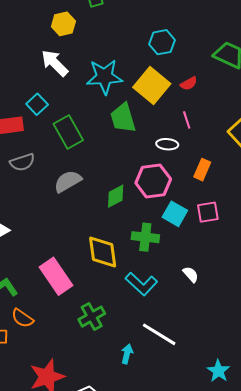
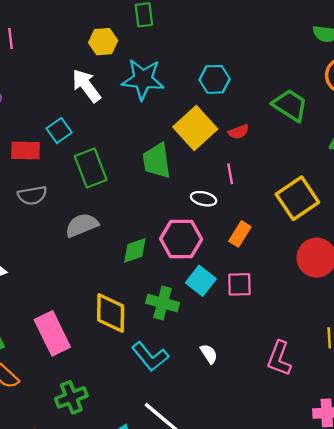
cyan star: (104, 77) -> (143, 79), moved
green cross: (92, 317) -> (71, 397), moved

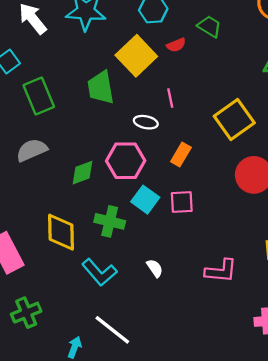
green trapezoid: (290, 105) -> (209, 26), moved, size x0.7
red semicircle: (239, 132) -> (176, 45), moved
pink L-shape: (279, 358) -> (221, 271), turned -104

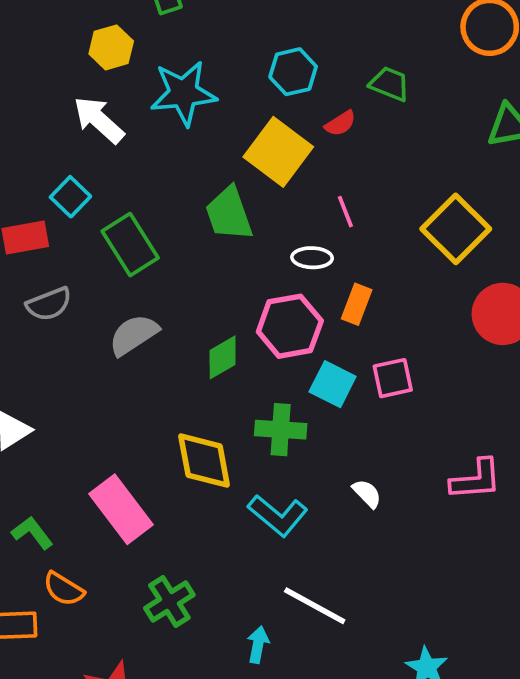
orange rectangle: (181, 154) -> (357, 304), moved

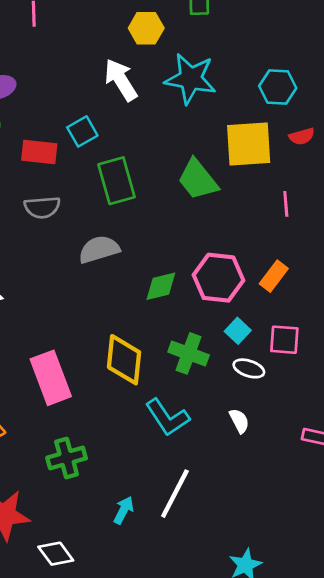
yellow square: (278, 152) -> (249, 144), turned 33
green trapezoid: (229, 214) -> (198, 180), turned -36
white ellipse: (312, 258) -> (249, 368), moved
cyan square: (333, 384) -> (238, 331), size x0.7
white line: (315, 606) -> (175, 494), turned 72

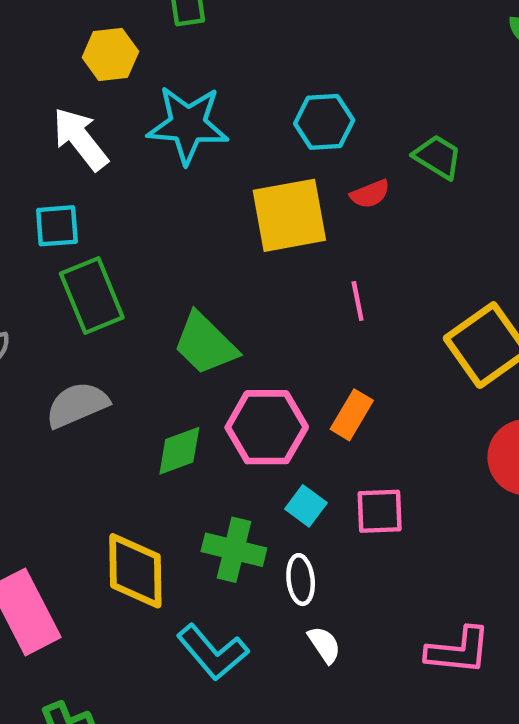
cyan square: (82, 131) -> (57, 226), moved, turned 32
green trapezoid: (198, 180) -> (205, 344), moved
white ellipse: (249, 368) -> (301, 580), moved, turned 72

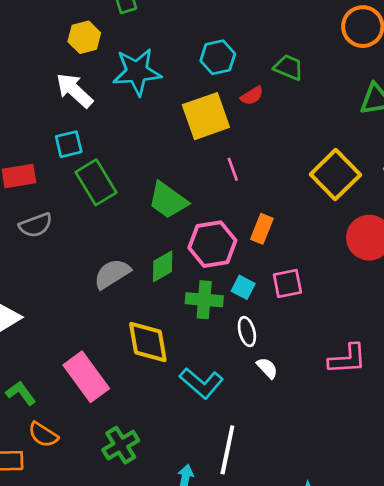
pink line: (358, 301) -> (233, 169), moved
gray semicircle: (77, 405) -> (112, 274), moved
green cross: (234, 550) -> (204, 300), moved

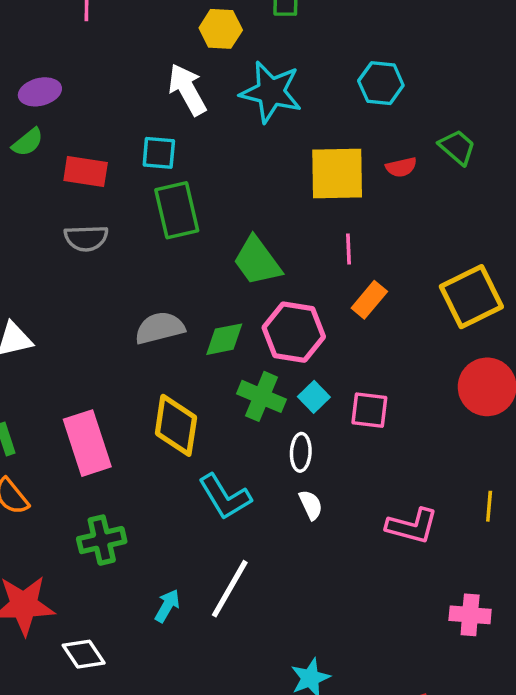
cyan hexagon: (218, 57) -> (381, 83), moved
orange rectangle: (262, 229) -> (369, 300), moved

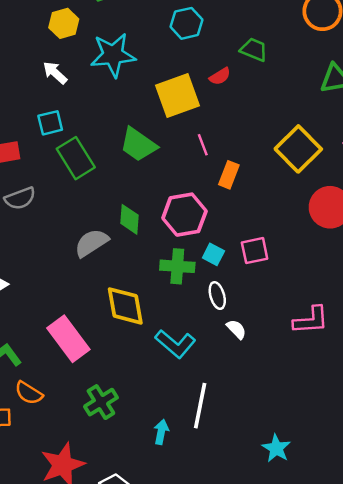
white arrow: (187, 90) -> (55, 73), size x0.7
green trapezoid: (257, 261) -> (138, 145), moved
green diamond: (224, 339) -> (130, 219), moved, turned -56

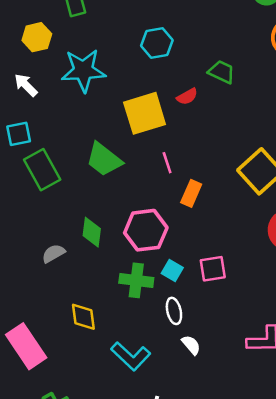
gray semicircle: (91, 243) -> (53, 253), size x0.7
yellow diamond: (125, 306) -> (83, 317), size x0.7

